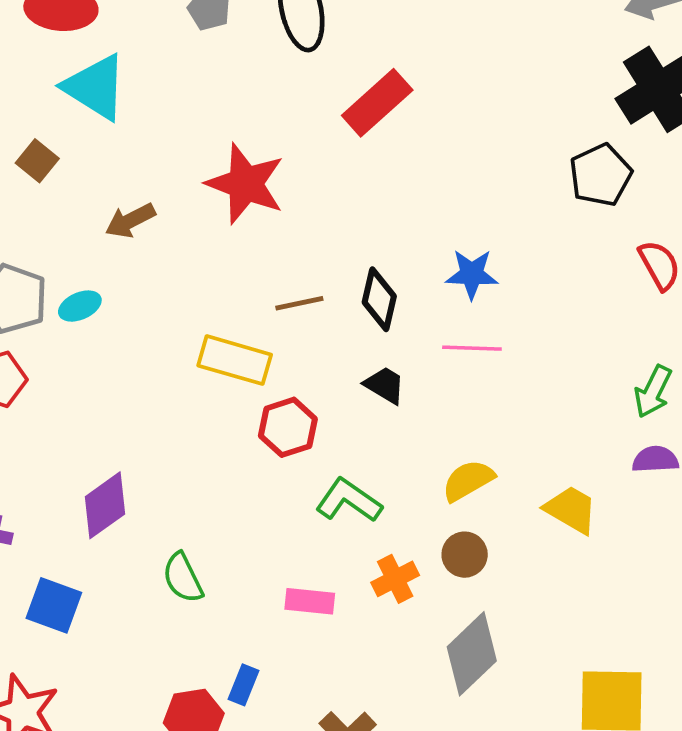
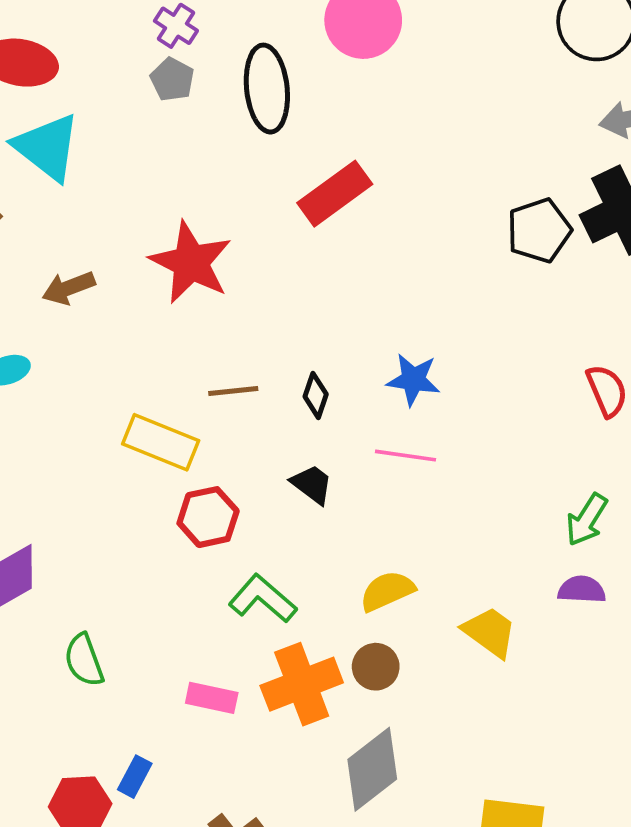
black pentagon: (601, 175) -> (539, 230), moved
black diamond: (379, 299) -> (316, 395), size x0.7
orange cross: (395, 579) -> (302, 684), size x1.6

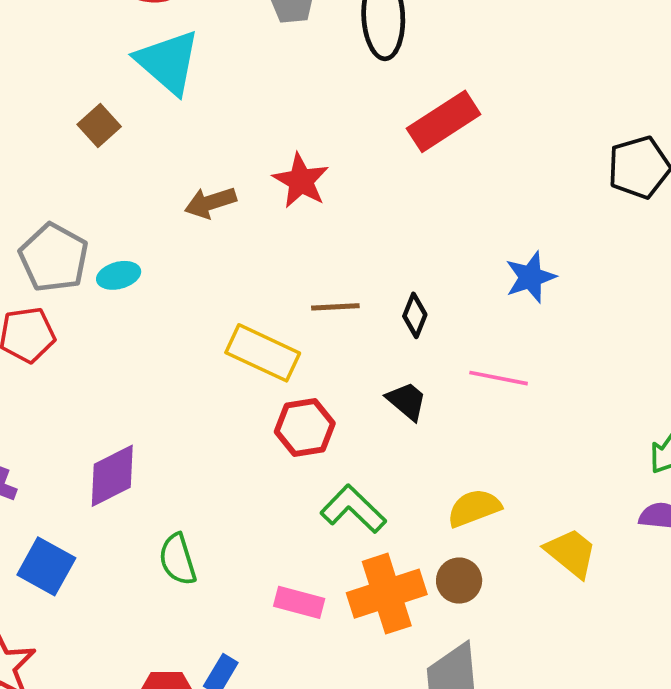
red star: (191, 263) -> (301, 181), size x0.7
brown arrow: (69, 288) -> (210, 203), moved
blue star: (413, 380) -> (530, 277), moved, turned -30

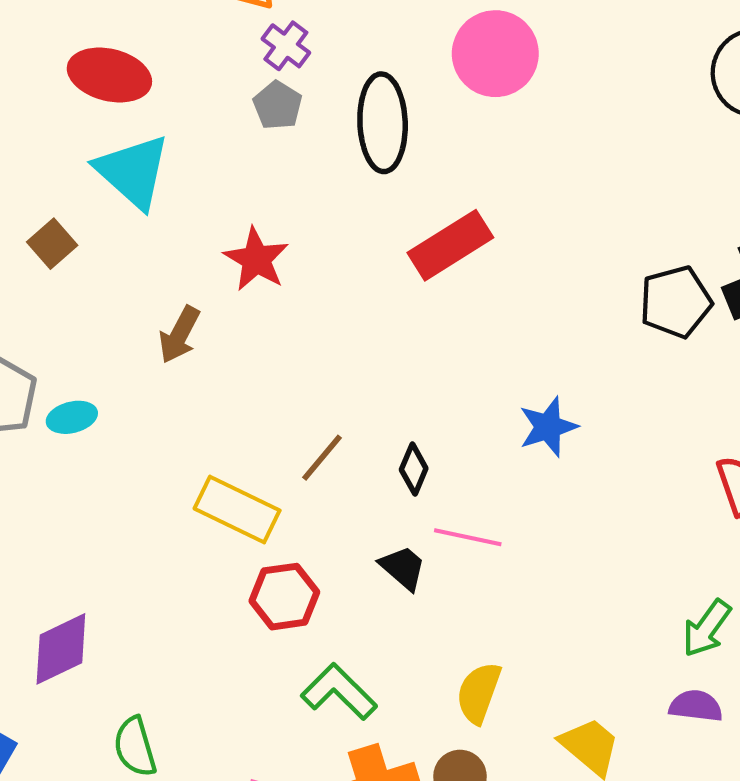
red star: (301, 181) -> (256, 259), moved
brown arrow: (210, 203) -> (179, 335), turned -45
brown line: (335, 307) -> (322, 458), turned -48
pink line: (499, 378) -> (468, 537), moved
yellow semicircle: (474, 508) -> (479, 693), turned -50

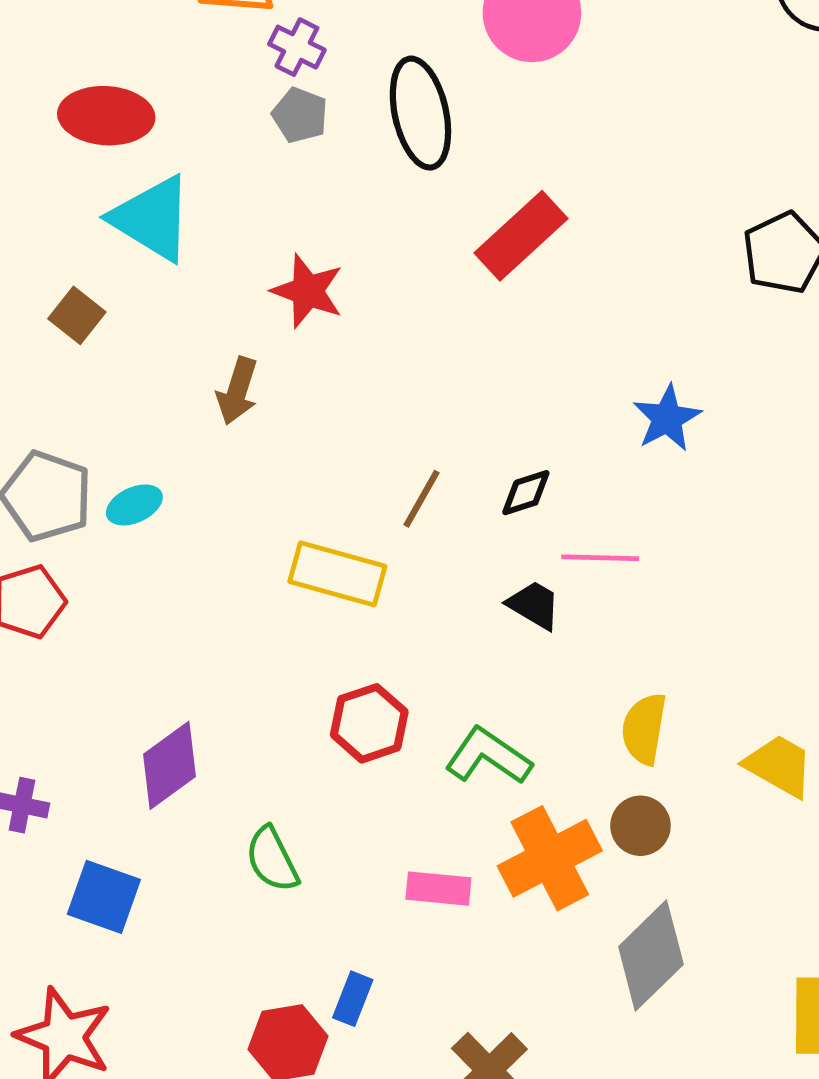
black diamond: (414, 469) -> (526, 493), turned 60
red hexagon: (284, 597) -> (369, 723), moved

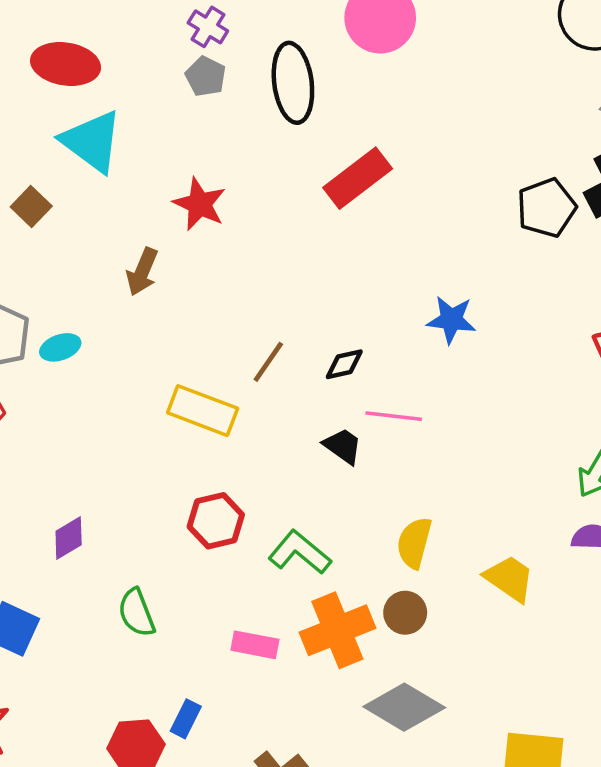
blue star: (667, 418) -> (451, 320), turned 30
purple diamond: (170, 765) -> (69, 538), size x0.7
gray diamond: (651, 955) -> (404, 707), turned 70

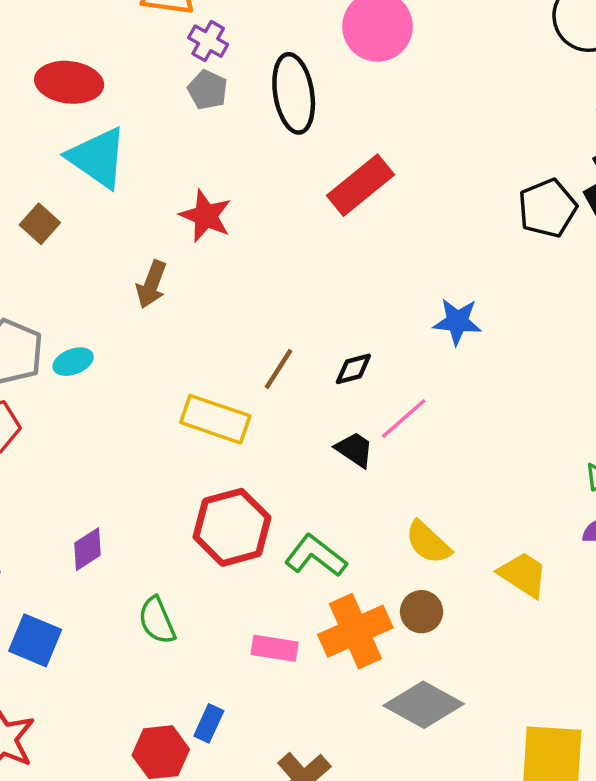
pink line: (394, 416) -> (404, 418), turned -46
red hexagon: (216, 521) -> (232, 527), size x1.4
yellow semicircle: (414, 543) -> (428, 543), turned -60

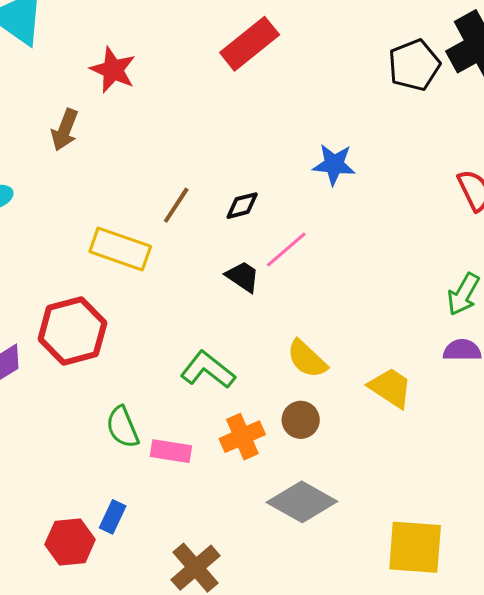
red hexagon: (232, 527) -> (72, 331), moved
green semicircle: (157, 620) -> (122, 427), moved
orange cross: (355, 631) -> (242, 437), size x0.7

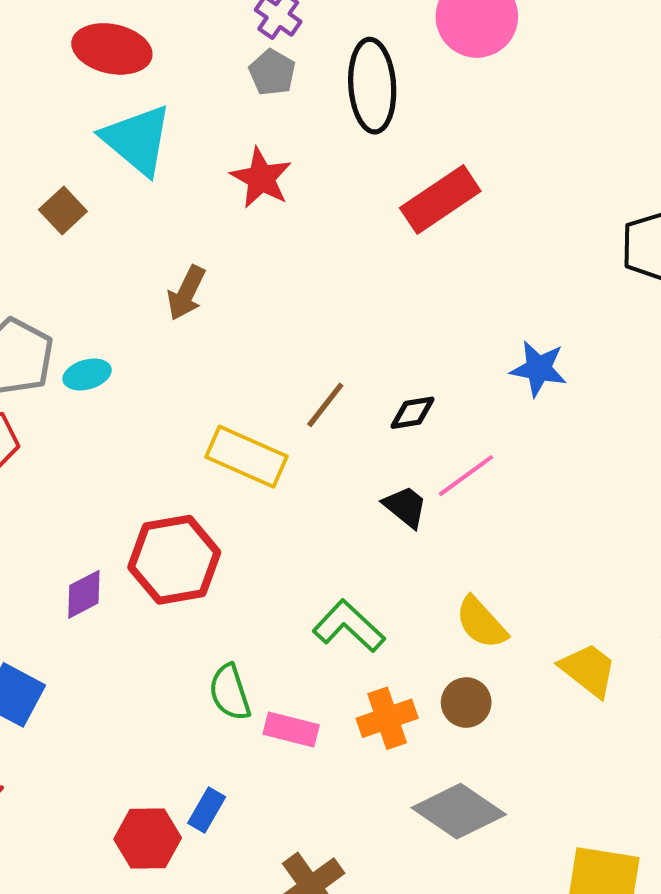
red star: (113, 70) -> (261, 178), moved

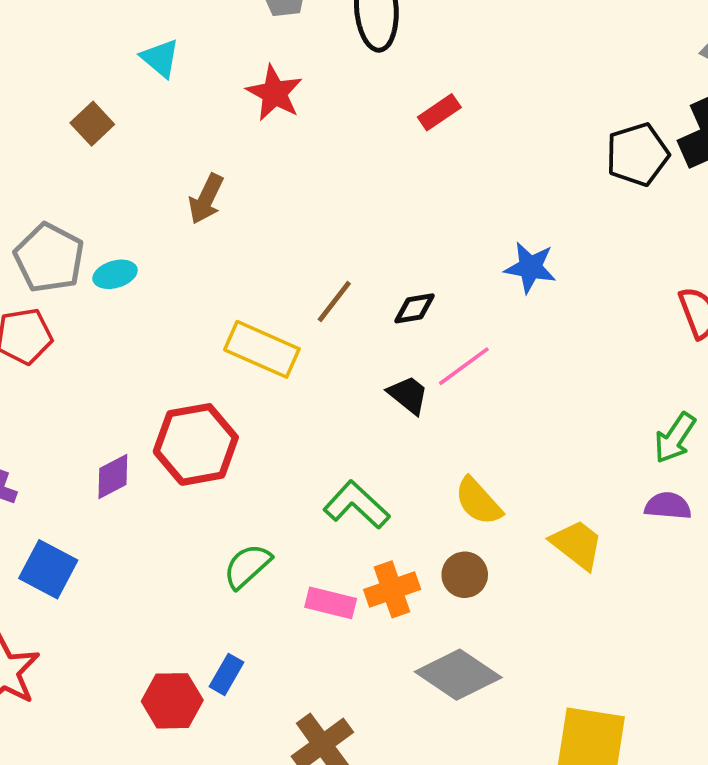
cyan triangle: (137, 140) -> (160, 58), size x0.6
red rectangle: (440, 200) -> (439, 112), size x0.6
green semicircle: (230, 692) -> (247, 566), turned 66
pink rectangle: (291, 729) -> (331, 603), moved

